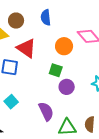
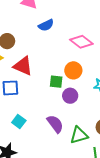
blue semicircle: (46, 17) -> (46, 25), moved, turned -98
orange circle: (64, 46) -> (73, 70), moved

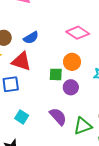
blue semicircle: (46, 25) -> (31, 38), moved

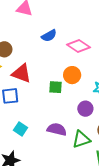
blue semicircle: (31, 38) -> (49, 36), moved
purple circle: (71, 87) -> (85, 109), moved
purple semicircle: (58, 117) -> (57, 129), turned -36

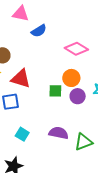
blue semicircle: (49, 36) -> (39, 31), moved
purple circle: (85, 109) -> (78, 96), moved

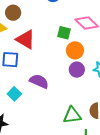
green square: (55, 91) -> (64, 33), moved
purple semicircle: (59, 133) -> (39, 81), moved

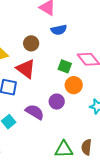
brown circle: (13, 13) -> (31, 43), moved
purple circle: (77, 70) -> (57, 102), moved

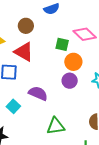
purple circle: (57, 102) -> (70, 81), moved
green triangle: (64, 149) -> (56, 126), moved

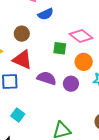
orange circle: (73, 62) -> (84, 62), moved
purple semicircle: (38, 93) -> (47, 78), moved

